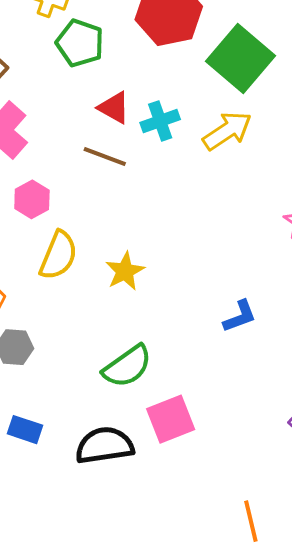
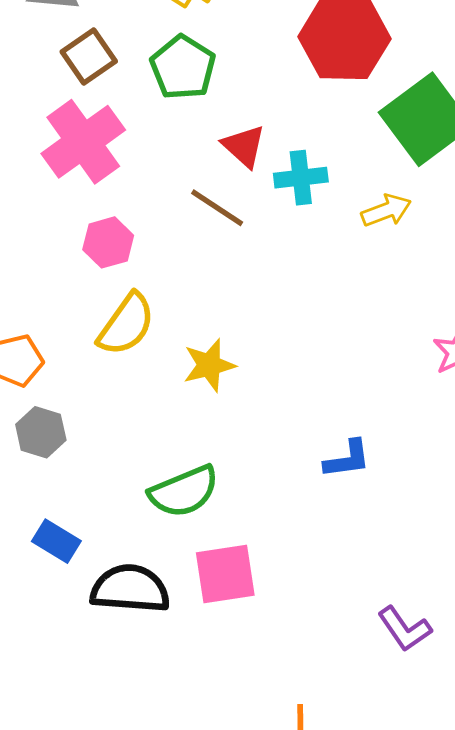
green pentagon: (80, 43) -> (183, 67), moved
yellow arrow: (227, 131) -> (386, 211), size x0.7
blue rectangle: (25, 430) -> (56, 541), moved

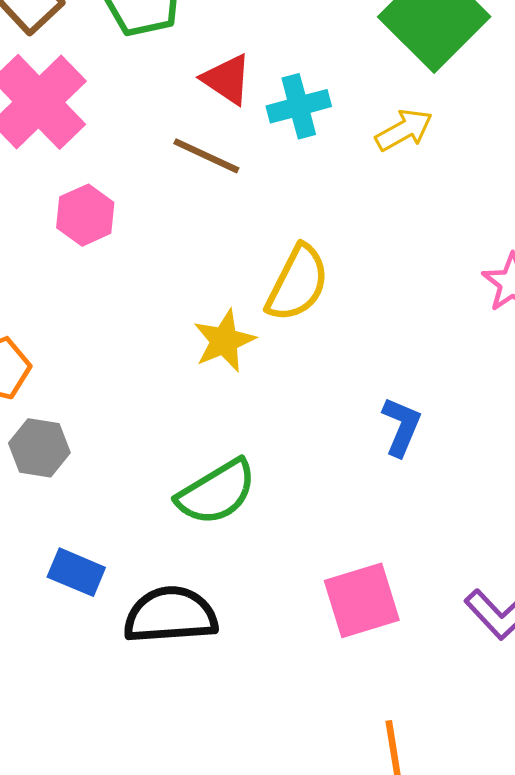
yellow semicircle: (126, 324) -> (297, 283), moved
blue L-shape: (347, 459) -> (401, 427), turned -51
pink square: (225, 574) -> (362, 600), moved

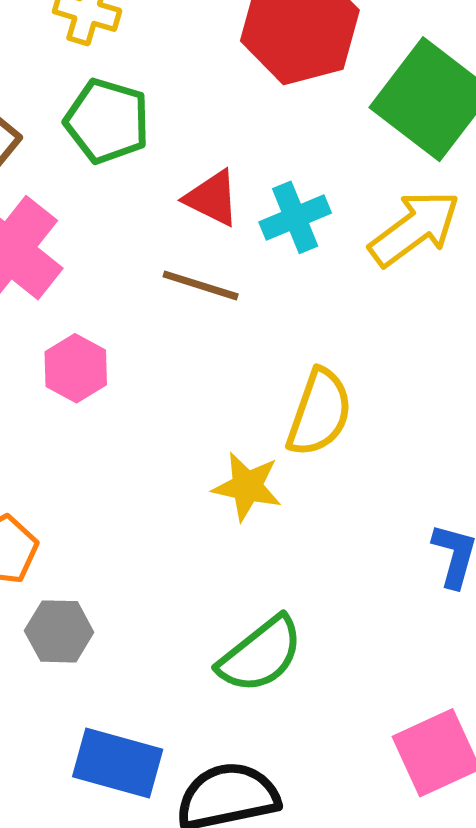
yellow arrow: (404, 130) -> (415, 228), size x1.5
yellow star: (224, 341) -> (247, 487), turned -30
blue rectangle: (76, 572) -> (118, 763), size x1.4

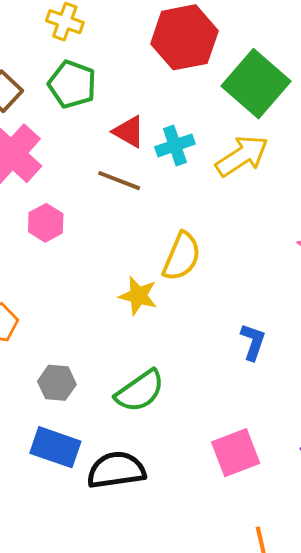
gray hexagon: (59, 631) -> (57, 383), moved

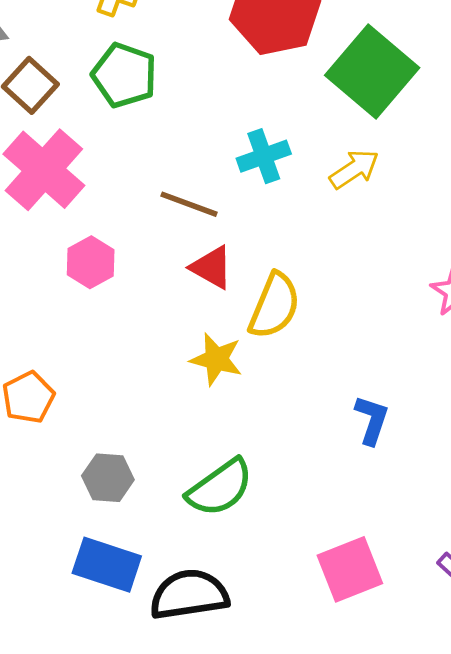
red triangle: (129, 132) -> (212, 267), moved
yellow arrow: (242, 156) -> (354, 169), size x0.7

